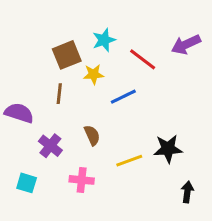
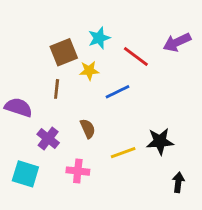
cyan square: (27, 183) -> (25, 174), size x1.4

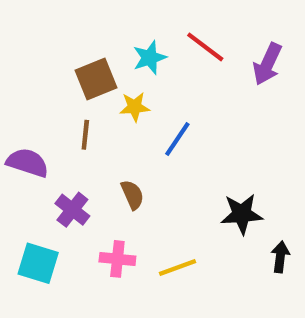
purple arrow: (177, 42) -> (267, 64), turned -40
red line: (136, 56) -> (205, 47), moved
blue line: (117, 92) -> (177, 139), turned -30
yellow line: (123, 153) -> (177, 268), moved
black arrow: (178, 182) -> (280, 257), moved

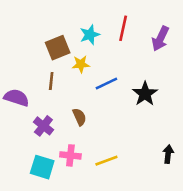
red line: (205, 47) -> (123, 28), turned 65
blue line: (177, 139) -> (106, 84), turned 30
black star: (242, 214) -> (145, 94), moved, turned -30
cyan square: (38, 263) -> (42, 167), moved

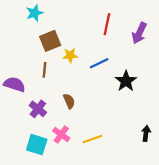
cyan star: (90, 35) -> (34, 13), moved
blue line: (106, 84) -> (99, 63), moved
pink cross: (70, 155) -> (61, 135), turned 30

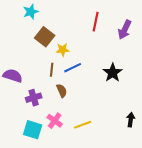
brown square: (50, 41) -> (45, 37), turned -30
blue line: (99, 63) -> (73, 68), moved
brown line: (45, 70) -> (52, 70), moved
purple cross: (38, 109) -> (34, 98), turned 35

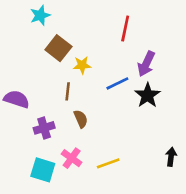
purple arrow: (125, 30) -> (146, 64), moved
blue line: (73, 68) -> (117, 83), moved

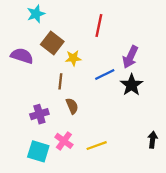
red line: (125, 28) -> (99, 26), moved
purple semicircle: (17, 99) -> (22, 56), moved

